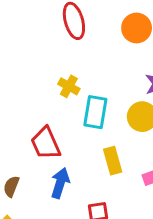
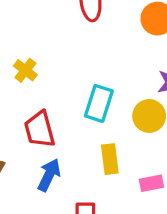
yellow cross: (69, 86) -> (25, 70), moved

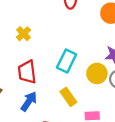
yellow rectangle: (110, 159) -> (68, 97), turned -36

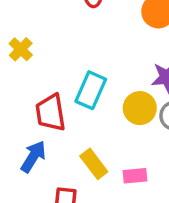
red trapezoid: (27, 72) -> (51, 113), moved
yellow rectangle: (68, 97) -> (94, 164), moved

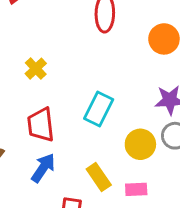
yellow circle: (140, 108) -> (140, 144), moved
red trapezoid: (51, 113) -> (41, 125), moved

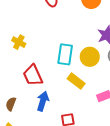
yellow circle: (140, 144) -> (90, 57), moved
yellow rectangle: (99, 177) -> (76, 81), moved

